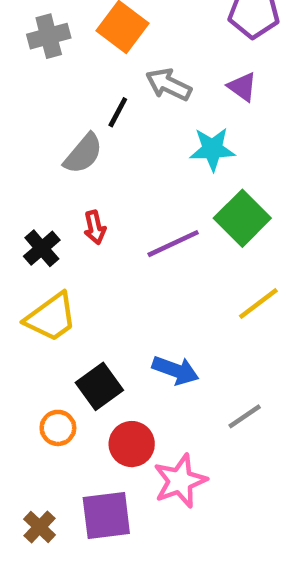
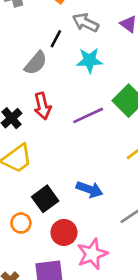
cyan star: (212, 149) -> (90, 60), moved
red arrow: (95, 227) -> (42, 106), size x1.4

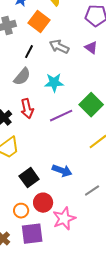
black line: (56, 39) -> (29, 52), moved
cyan star: (90, 60) -> (54, 83), moved
orange circle: (21, 223) -> (21, 211), moved

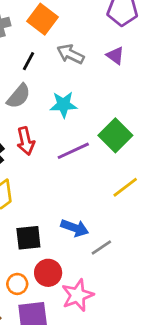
black square: (29, 178) -> (28, 238), turned 30
gray line: (92, 191) -> (101, 248), moved

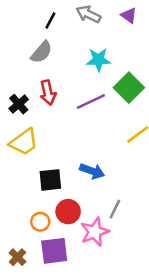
cyan star: (63, 105) -> (98, 60), moved
gray line: (101, 248) -> (115, 209), moved, turned -30

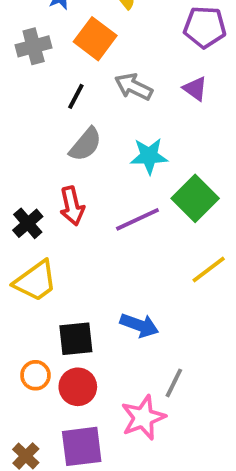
gray semicircle: (42, 52) -> (85, 144), moved
red circle: (68, 212) -> (78, 387), moved
orange circle: (40, 222) -> (35, 375), moved

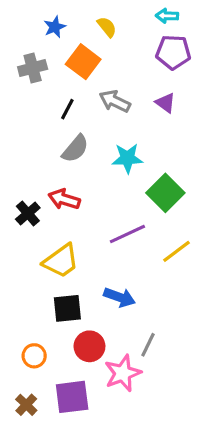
red arrow: (72, 206) -> (64, 199), turned 120
purple line: (137, 219) -> (127, 234), moved
yellow trapezoid: (35, 281) -> (61, 261), moved
orange circle: (35, 375) -> (34, 356), moved
red circle: (78, 387) -> (89, 346), moved

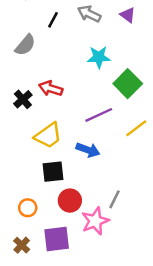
gray semicircle: (75, 149) -> (25, 45), moved
blue arrow: (120, 297) -> (88, 150), moved

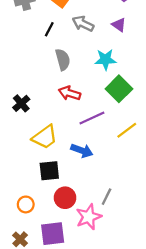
gray semicircle: (25, 45) -> (63, 60), moved, turned -55
cyan star: (99, 57) -> (105, 60), moved
red arrow: (51, 88) -> (69, 93), moved

